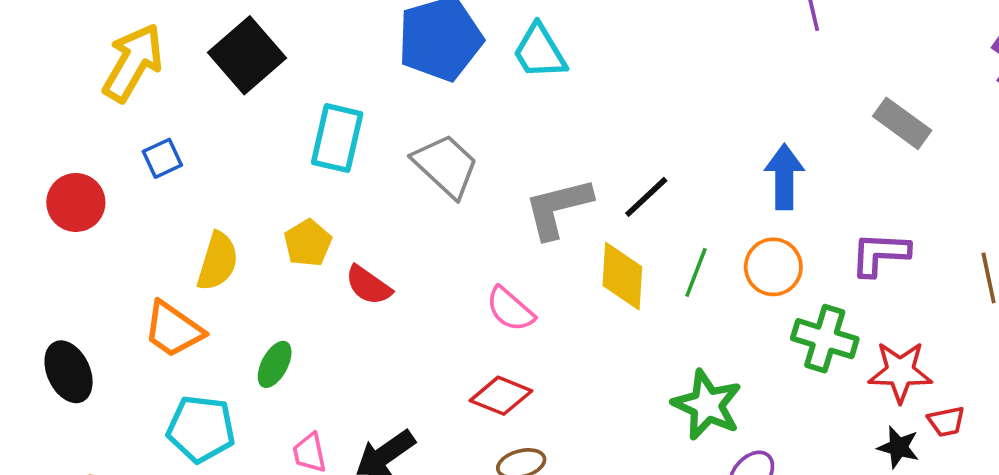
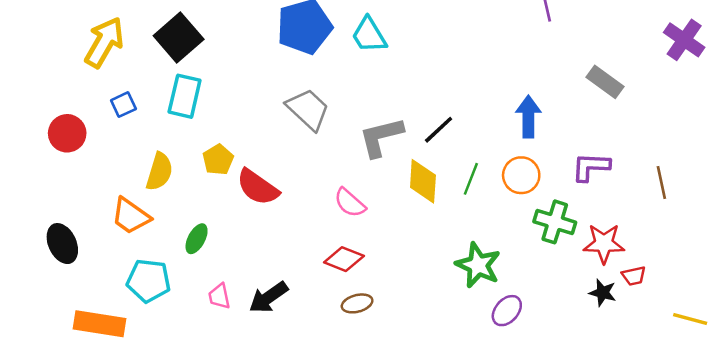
cyan rectangle: (337, 138) -> (185, 96), moved
red semicircle: (368, 285) -> (258, 187), size x1.4

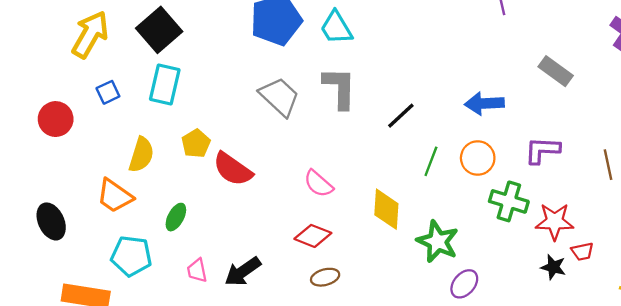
blue arrow: (528, 117) -> (484, 103), turned -93
gray L-shape: (381, 137) -> (340, 88), moved, turned 105
yellow diamond: (423, 181) -> (386, 209), moved

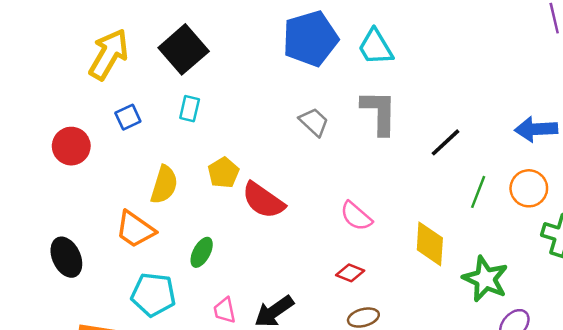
cyan rectangle: (165, 85) -> (190, 109), size x0.6
gray trapezoid: (279, 97) -> (314, 122), size x0.7
red diamond: (313, 236) -> (350, 273), size x0.7

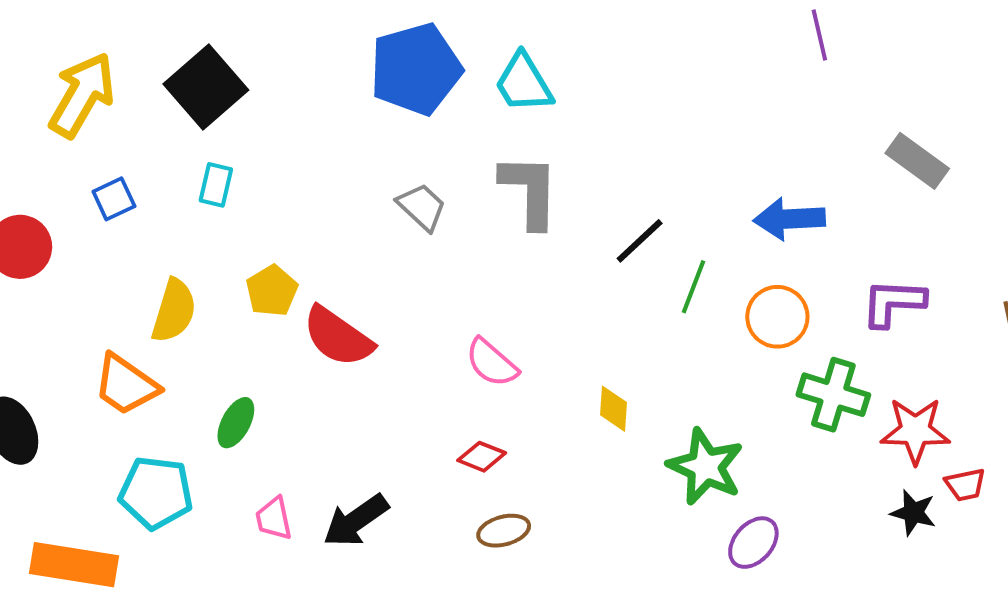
green line: (478, 192) -> (693, 287), moved
yellow diamond: (430, 244) -> (614, 409), size x0.6

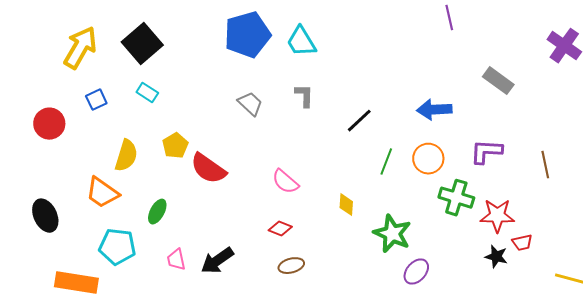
cyan rectangle: (216, 185) -> (147, 93), turned -70
gray L-shape: (530, 191) -> (304, 96), size x0.6
green line: (693, 287) -> (386, 162), moved

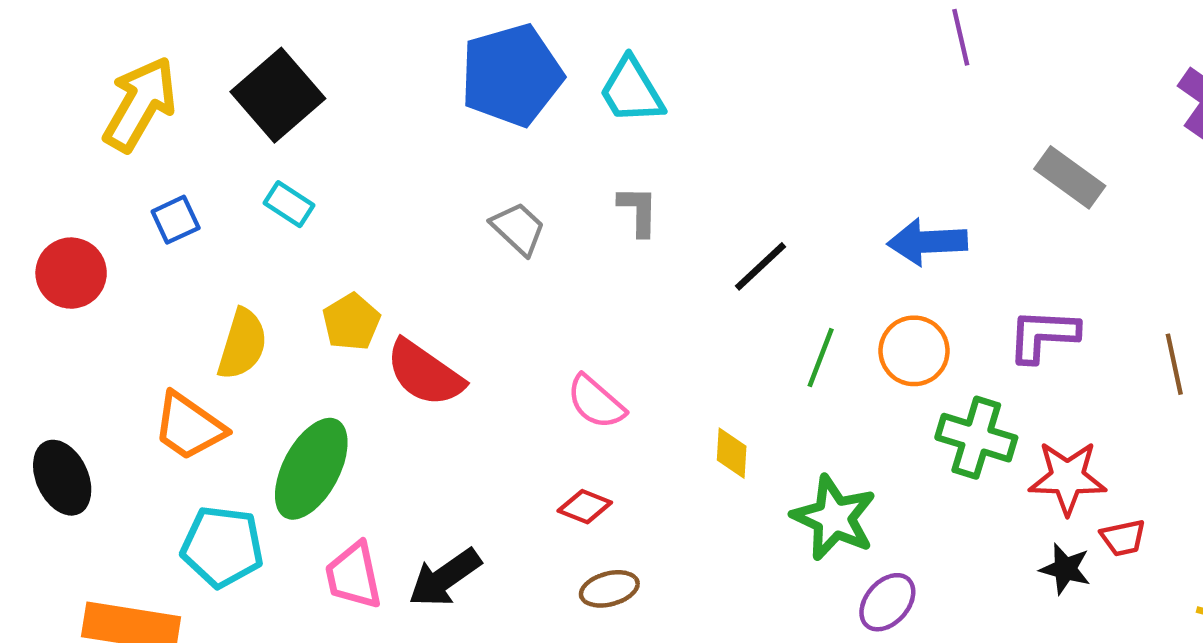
green ellipse: (157, 212) -> (311, 469), size x1.8
pink trapezoid: (176, 260) -> (354, 576), size x1.4

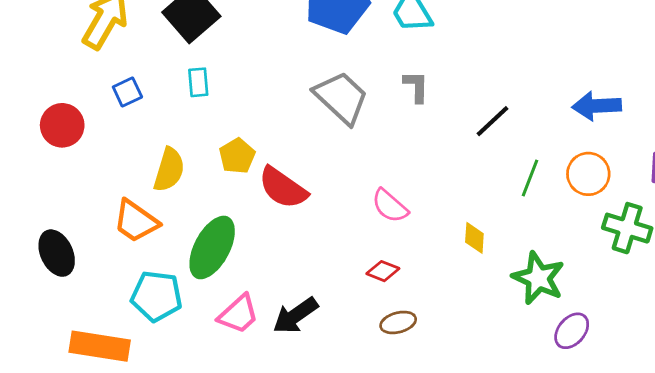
cyan rectangle: (289, 204) -> (198, 82), turned 52
gray trapezoid: (518, 229) -> (341, 98), size x1.6
pink trapezoid: (354, 576) -> (238, 314), turned -120

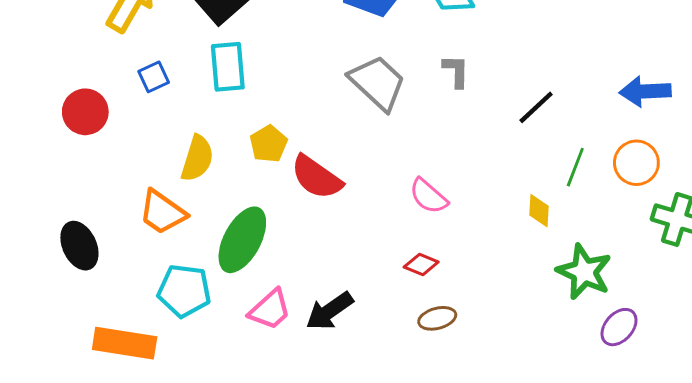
cyan rectangle: (198, 82) -> (228, 67), size x1.6
yellow diamond: (474, 238) -> (539, 211), moved

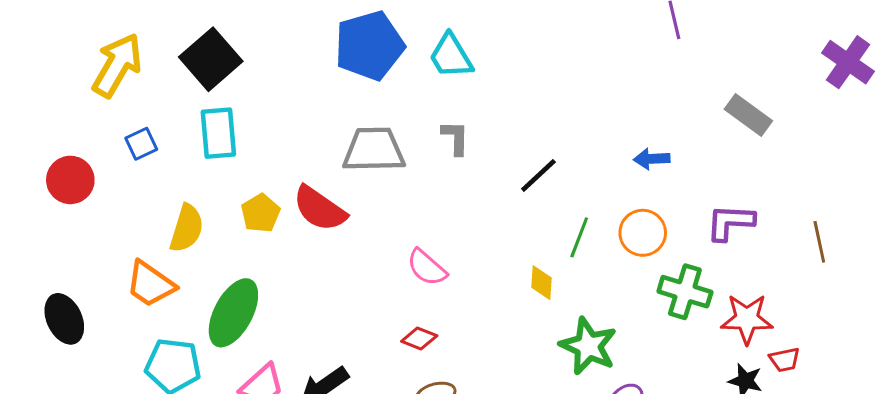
gray trapezoid: (378, 83) -> (374, 150), turned -44
blue arrow: (645, 91) -> (652, 159), size x0.7
red semicircle: (316, 177) -> (319, 209), moved

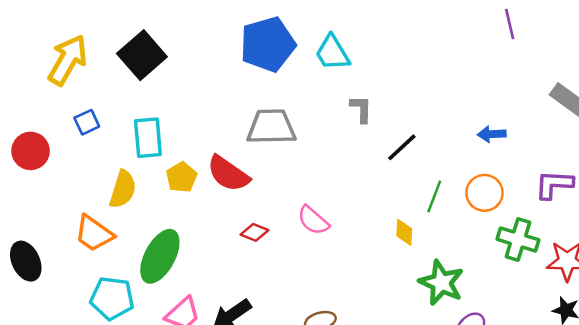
cyan rectangle: (218, 133) -> (148, 138), moved
gray L-shape: (455, 138) -> (361, 109), moved
red diamond: (419, 339) -> (255, 232), moved

